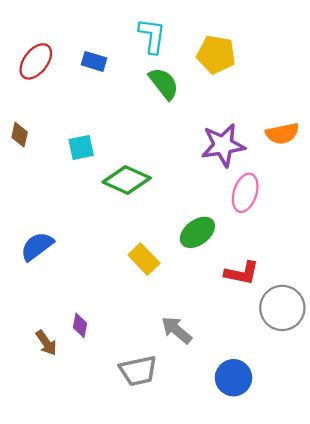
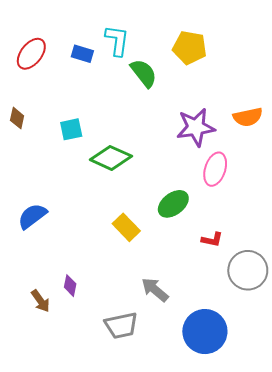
cyan L-shape: (152, 36) -> (117, 40), moved
red L-shape: (242, 273) -> (212, 240), size x0.7
blue circle: (233, 378) -> (205, 332), size x1.4

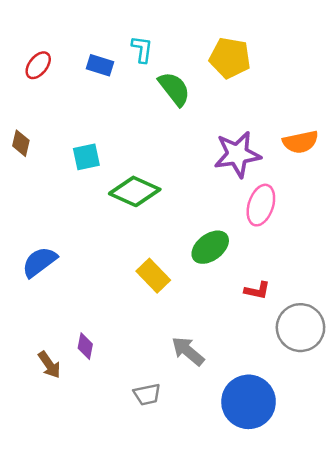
cyan L-shape: (117, 40) -> (142, 49), size x0.7
red ellipse: (31, 54) -> (38, 65), size x0.7
gray trapezoid: (121, 325) -> (147, 394), size x0.7

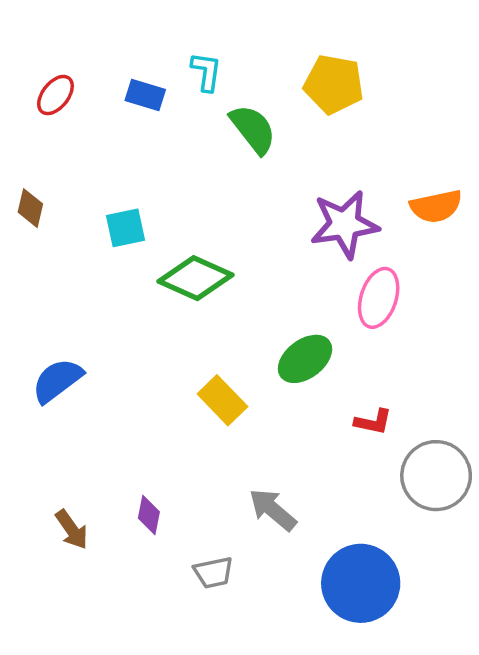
purple diamond: (85, 346) -> (149, 515), moved

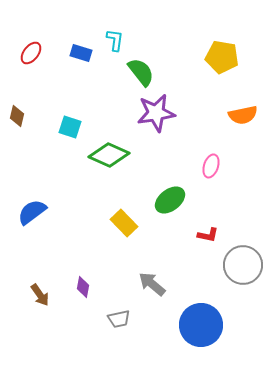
yellow pentagon: (334, 84) -> (222, 57), moved
purple star: (345, 224) -> (156, 113), moved
cyan square: (126, 228) -> (70, 127), turned 30
pink ellipse: (379, 298) -> (211, 166), size x0.7

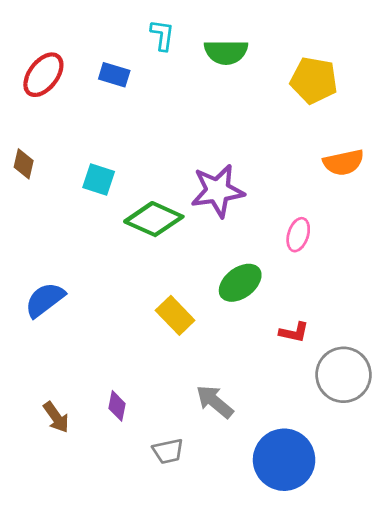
cyan L-shape: (115, 40) -> (162, 35), moved
red ellipse: (31, 53) -> (43, 75), size x1.4
green semicircle: (141, 72) -> (226, 52), moved, turned 128
purple star: (156, 113) -> (218, 191), moved

